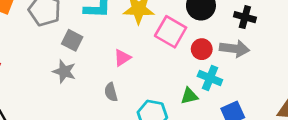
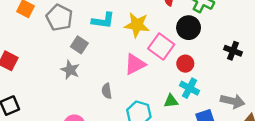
black cross: (245, 17) -> (233, 51), moved
gray arrow: (234, 49) -> (233, 101), moved
pink triangle: (122, 58) -> (135, 64), moved, size x1.5

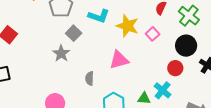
black circle: (189, 28) -> (186, 46), moved
pink square: (161, 47) -> (153, 34), moved, size x0.6
red circle: (185, 64) -> (175, 68), moved

